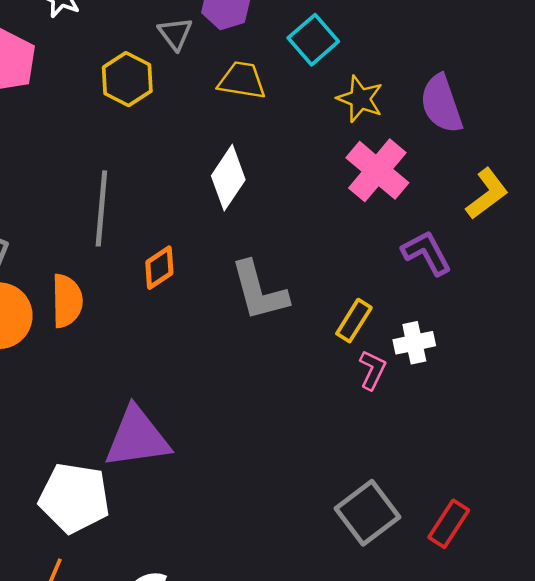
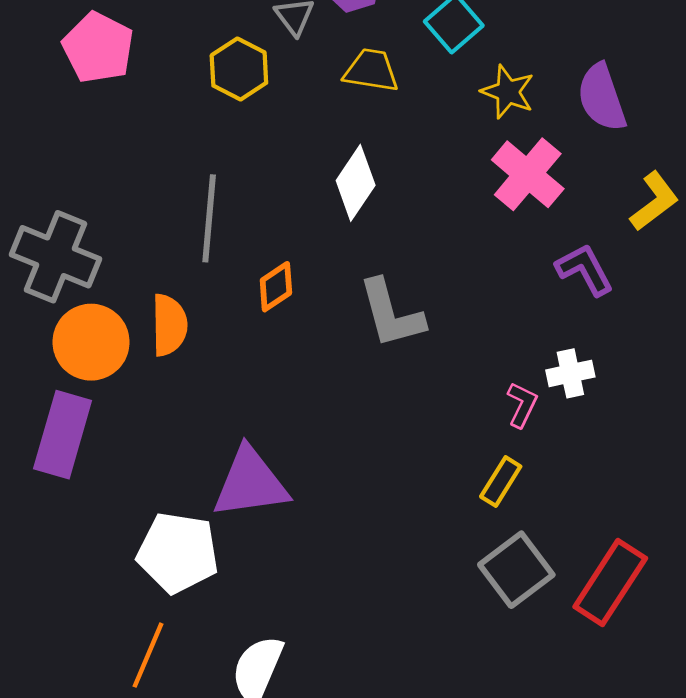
yellow rectangle: (354, 321) -> (501, 482), moved
red rectangle: (449, 524) -> (610, 583), size x1.5

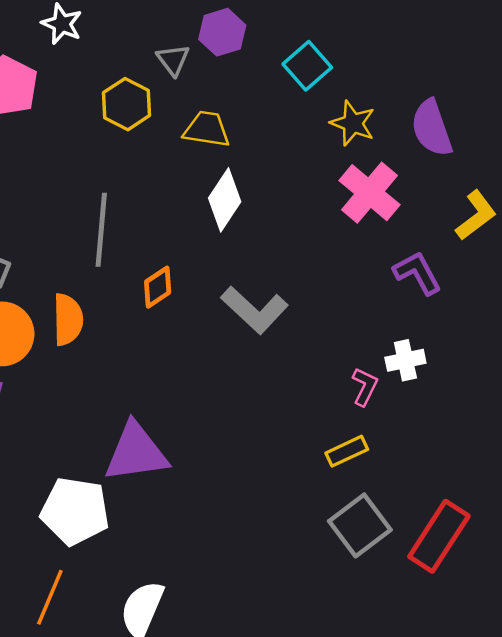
yellow trapezoid: (371, 70) -> (207, 129), moved
gray L-shape: (391, 314) -> (255, 310), turned -32
yellow rectangle: (501, 482) -> (347, 451), turned 33

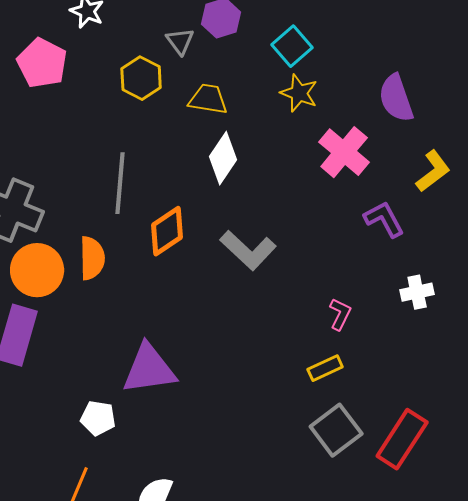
yellow star: (353, 123) -> (299, 93), moved
orange diamond: (158, 287) -> (167, 231), size x1.4
white cross: (405, 360) -> (417, 292), moved
white pentagon: (75, 511) -> (98, 418), size x0.6

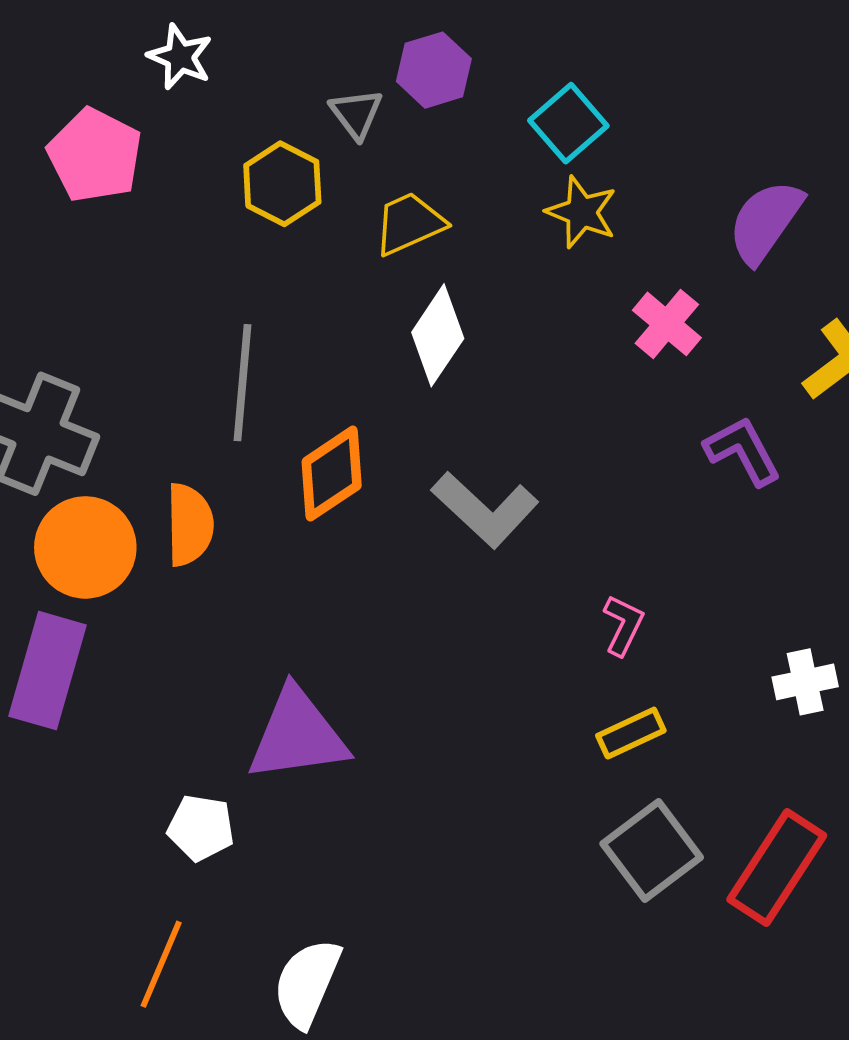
purple semicircle: (396, 98) -> (765, 222), turned 54
yellow trapezoid: (208, 99) -> (409, 224), turned -33
pink cross: (344, 152) -> (667, 324), size x0.7
white cross: (417, 292) -> (805, 682), moved
pink L-shape: (340, 314) -> (623, 625), moved

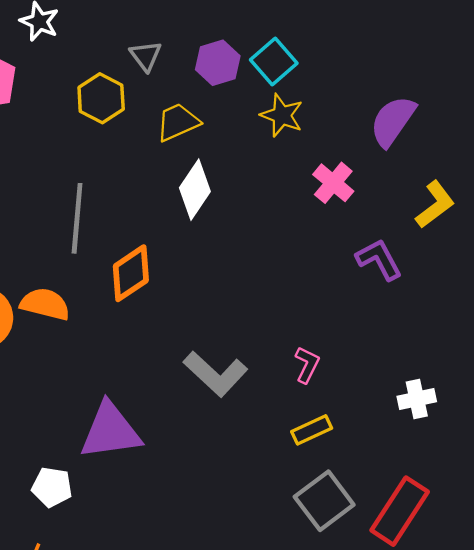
purple hexagon: (434, 70) -> (218, 63), moved
gray L-shape: (485, 510) -> (215, 374), moved
orange semicircle: (190, 525) -> (45, 304), turned -75

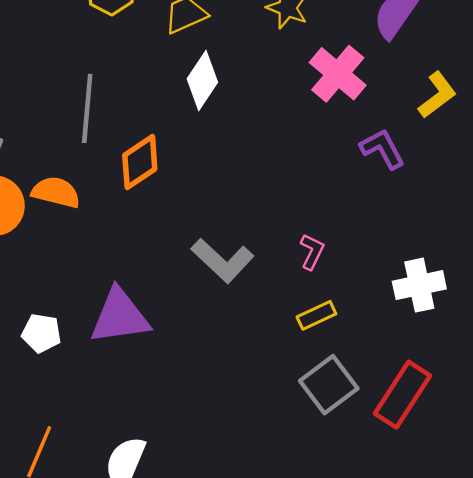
pink cross: (333, 183) -> (338, 74), size x1.4
white cross: (417, 399) -> (419, 285), size x1.4
white pentagon: (52, 487) -> (41, 333), moved

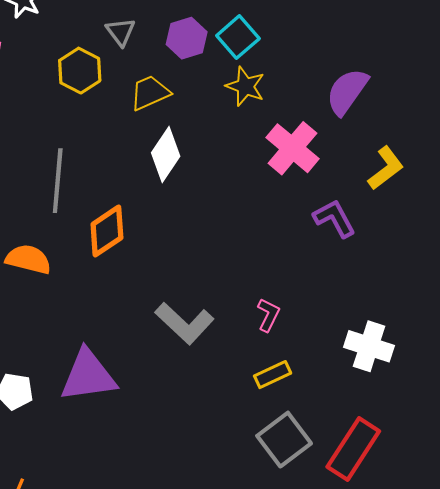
white cross: (419, 285) -> (369, 346), turned 30

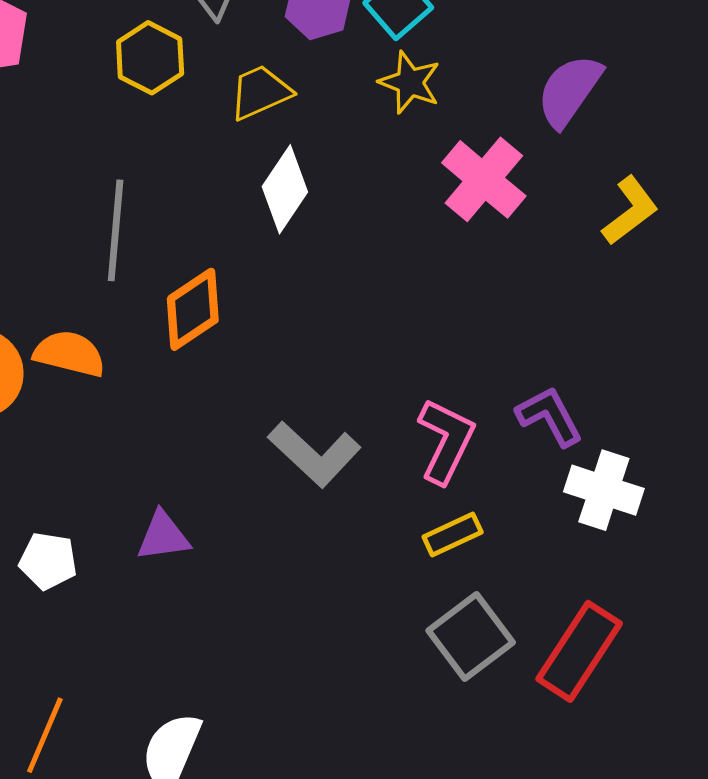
purple L-shape: (334, 218) -> (550, 416), moved
pink L-shape: (268, 315) -> (446, 441), size x1.6
purple triangle: (88, 376) -> (163, 536), size x0.6

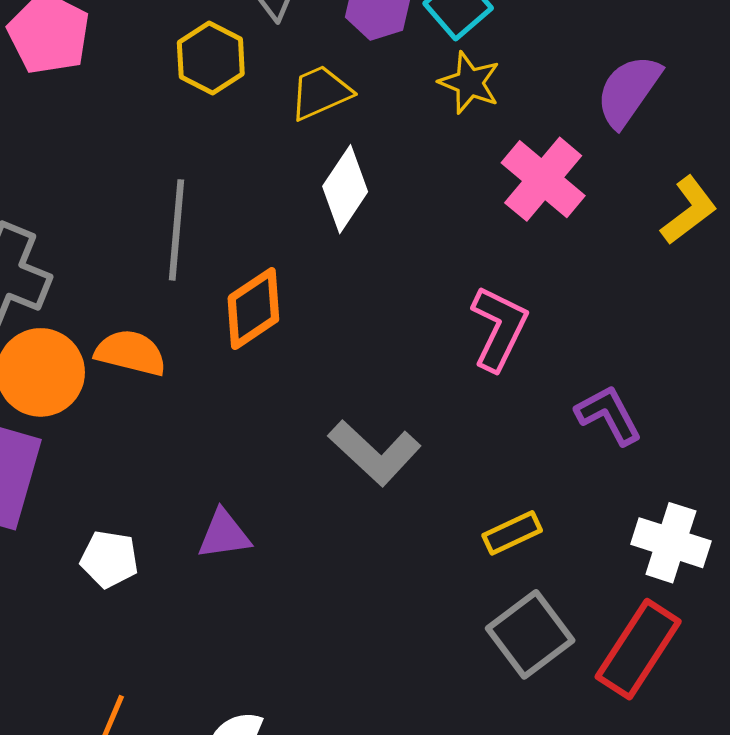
pink L-shape: (446, 441) -> (499, 328), moved
white cross: (604, 490) -> (671, 543), moved

